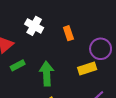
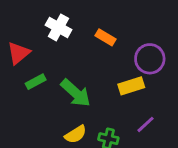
orange rectangle: (68, 33) -> (106, 37), turned -40
green arrow: (47, 74) -> (76, 93), turned 135

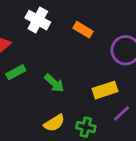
yellow rectangle: (131, 86) -> (105, 90), moved
green arrow: (76, 93) -> (54, 83), size x0.7

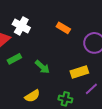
white cross: (38, 20) -> (21, 26), moved
yellow semicircle: (54, 123) -> (32, 96), moved

